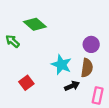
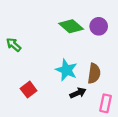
green diamond: (35, 24) -> (71, 26), moved
purple circle: (91, 44) -> (99, 26), moved

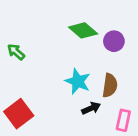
purple circle: (99, 26) -> (114, 41), moved
red square: (29, 90) -> (19, 114), moved, size x1.5

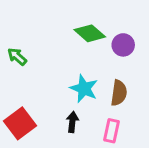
black arrow: (91, 108) -> (72, 122), moved, turned -60
pink rectangle: (123, 120) -> (112, 131), moved

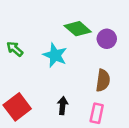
cyan star: (84, 89) -> (55, 55), moved

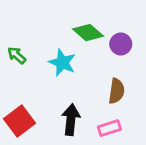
black arrow: (63, 106) -> (71, 120), size x1.5
pink rectangle: (97, 113) -> (109, 128), turned 60

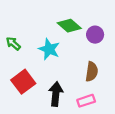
red square: (20, 121) -> (23, 82), moved

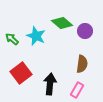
cyan star: (49, 49) -> (36, 36), moved
pink rectangle: (86, 101) -> (77, 90), turned -42

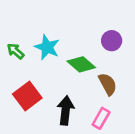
green diamond: (62, 23) -> (81, 64), moved
brown semicircle: (82, 64) -> (108, 84), turned -36

